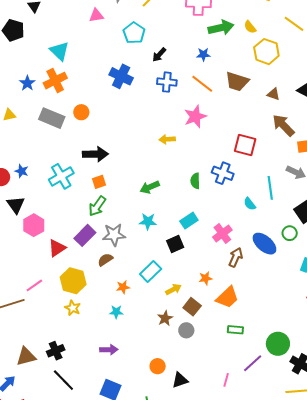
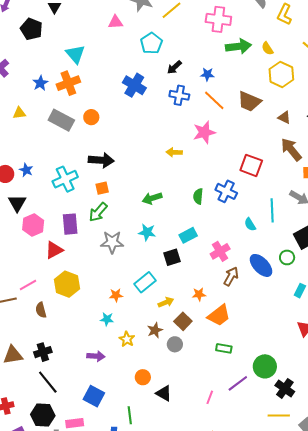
blue star: (203, 54) -> (207, 74), moved
purple rectangle: (85, 235) -> (70, 224), moved, turned -55
brown semicircle: (105, 260) -> (41, 310), moved, turned -77
yellow star: (73, 308) -> (127, 339), moved
black triangle: (180, 380) -> (164, 393), turned 42

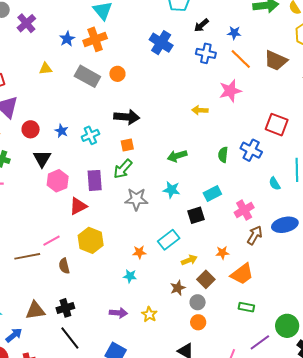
blue star: (26, 170) -> (61, 131), moved
cyan cross: (65, 179) -> (90, 135), size x0.7
blue ellipse: (261, 265) -> (285, 225), turned -60
yellow star: (127, 339) -> (149, 314), moved
orange circle: (143, 377) -> (198, 322), moved

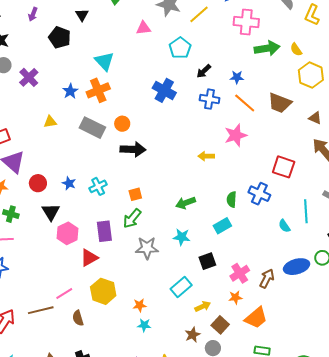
black arrow: (127, 117) -> (133, 149), moved
cyan rectangle: (212, 193) -> (222, 226), moved
pink cross: (244, 210) -> (240, 273), moved
orange star: (139, 252) -> (140, 305), moved

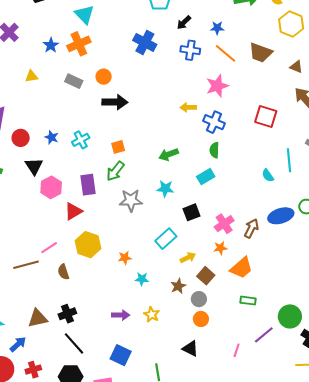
gray rectangle: (92, 128) -> (74, 81), size x0.7
blue cross: (259, 194) -> (214, 122), moved
cyan star: (144, 325) -> (142, 279), moved

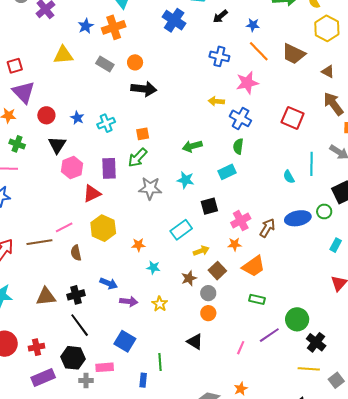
blue cross: (145, 42) -> (174, 20), moved
blue cross: (190, 50) -> (219, 56), moved
yellow triangle: (31, 76) -> (63, 55), size x1.5
blue arrow: (18, 344) -> (109, 283), moved, turned 60

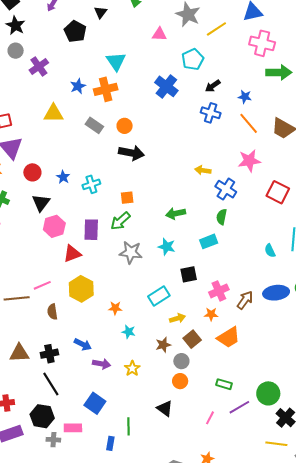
blue cross: (219, 56) -> (211, 113), moved
pink star: (247, 83) -> (249, 161), moved
green rectangle: (257, 299) -> (224, 384), moved

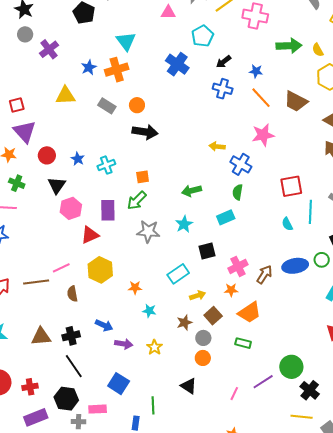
pink cross: (262, 43) -> (255, 16), moved
red square: (278, 192) -> (291, 186), moved, turned -35
cyan star: (167, 247) -> (184, 224), turned 30
green rectangle: (224, 384) -> (243, 343), moved

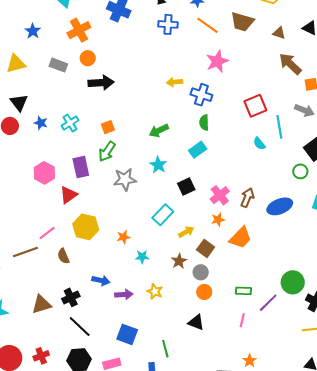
orange cross: (117, 70) -> (79, 30), moved
black triangle: (57, 185) -> (19, 103), moved
blue ellipse: (295, 266) -> (280, 206), moved
green rectangle: (243, 343) -> (243, 291), moved

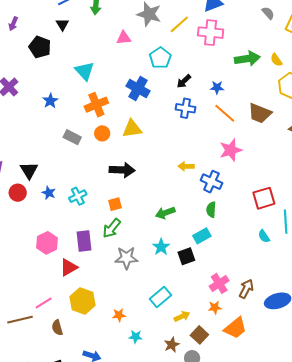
yellow triangle: (16, 64) -> (132, 129), moved
black arrow: (101, 83) -> (122, 170), moved
black square: (186, 186) -> (186, 256), moved

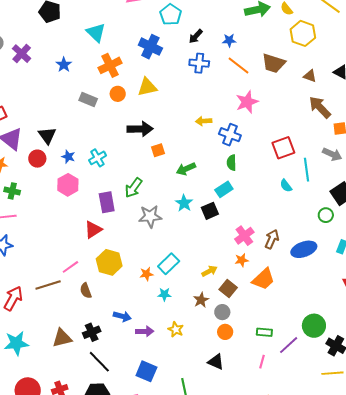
orange square: (115, 204) -> (158, 150), moved
pink hexagon: (47, 243) -> (68, 185), moved
cyan rectangle: (160, 297) -> (169, 264), moved

